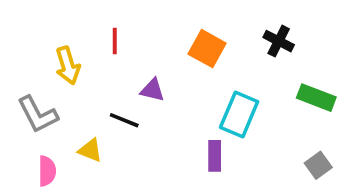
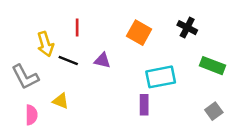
cyan rectangle: (239, 114) -> (161, 77), turned 56
black line: (124, 120) -> (68, 60), moved

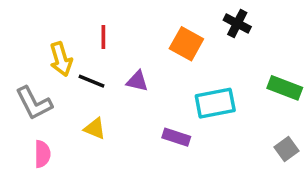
black cross: (187, 28) -> (237, 23), moved
yellow triangle: (61, 101) -> (95, 129), moved
purple rectangle: (144, 105) -> (176, 137), moved, turned -72

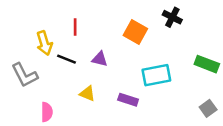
yellow triangle: (95, 129) -> (87, 94), moved
pink semicircle: (42, 154) -> (47, 112), moved

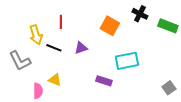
purple triangle: (100, 59) -> (81, 48), turned -32
green rectangle: (207, 64) -> (168, 26), moved
yellow triangle: (87, 94) -> (55, 80), moved

